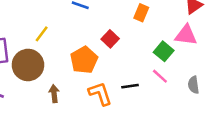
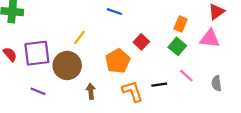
orange rectangle: (141, 13) -> (181, 24), moved
green square: (164, 51) -> (177, 46), moved

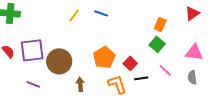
yellow line: (80, 37) -> (74, 15), moved
pink triangle: (210, 39) -> (194, 52), moved
red square: (141, 42) -> (130, 63), moved

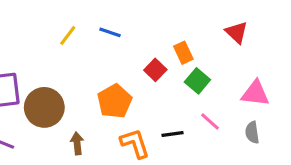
red triangle: (192, 13) -> (237, 32), moved, turned -42
orange rectangle: (160, 24) -> (183, 53), moved, turned -48
red square: (130, 63) -> (155, 70), moved

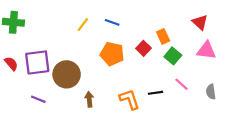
pink triangle: (255, 93) -> (206, 51), moved
orange pentagon: (115, 101) -> (112, 54), moved, turned -30

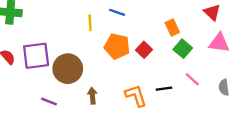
yellow line: (83, 24) -> (90, 23), moved, turned -40
red square: (144, 48) -> (144, 50), moved
purple line: (38, 99) -> (49, 102), moved

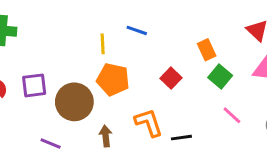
orange pentagon: (117, 46) -> (113, 80), moved
purple square: (36, 56) -> (34, 85), size x0.7
black line: (164, 89) -> (181, 138), moved
orange L-shape: (136, 96) -> (149, 123), moved

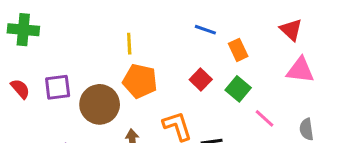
blue line: (137, 30) -> (205, 30), moved
green square: (220, 77) -> (238, 89), moved

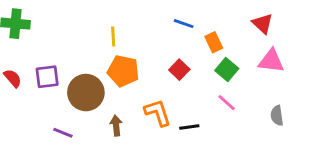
green square: (238, 89) -> (227, 70), moved
pink line: (265, 118) -> (227, 103), moved

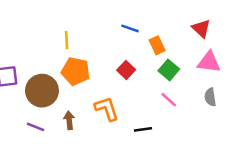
gray semicircle: (277, 116) -> (210, 97), moved
black line: (189, 127) -> (143, 129), moved
purple line: (63, 133) -> (36, 127), moved

